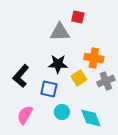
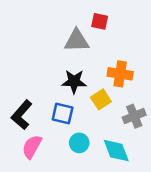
black L-shape: (21, 76) -> (22, 115), moved
gray cross: (106, 81) -> (134, 116), moved

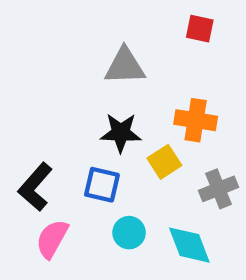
red square: (100, 21) -> (200, 29), moved

